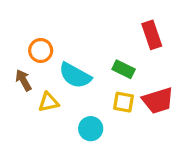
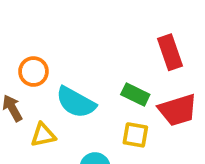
red trapezoid: (158, 101) -> (178, 110), moved

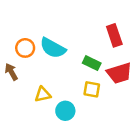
cyan semicircle: (76, 102) -> (53, 48), moved
yellow triangle: (43, 135) -> (43, 94), moved

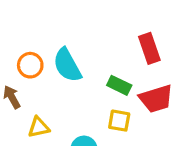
cyan semicircle: (53, 48) -> (67, 65), turned 32
yellow triangle: (43, 94) -> (39, 127), moved

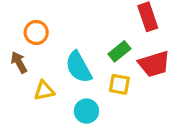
cyan semicircle: (67, 65) -> (79, 67), moved
green rectangle: (119, 85) -> (119, 51), turned -65

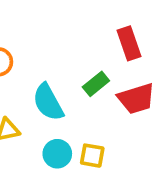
yellow square: (119, 84) -> (92, 156), moved

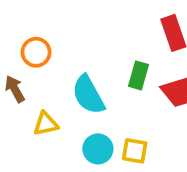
green rectangle: (96, 84) -> (139, 75), turned -35

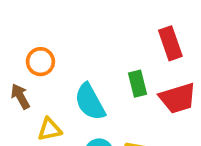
green rectangle: (139, 75) -> (137, 84), turned -30

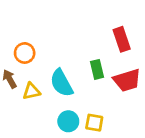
yellow triangle: (50, 129) -> (31, 91), moved

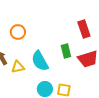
orange circle: (25, 53) -> (18, 32), moved

